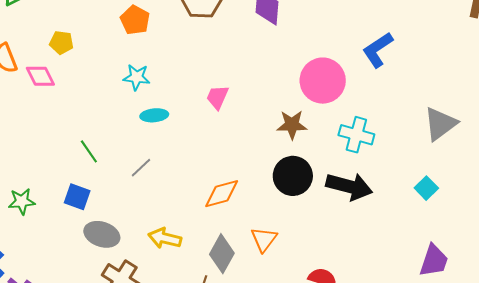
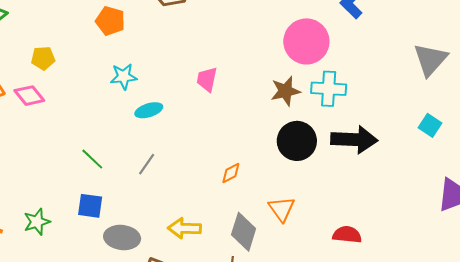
cyan cross: (356, 135) -> (329, 89), moved
orange diamond: (222, 194) -> (231, 173), size x0.6

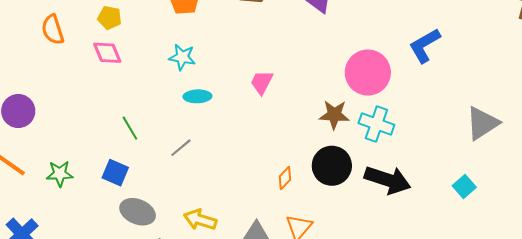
pink diamond: (29, 96) -> (107, 53), moved
orange diamond: (231, 173) -> (285, 178), moved, turned -35

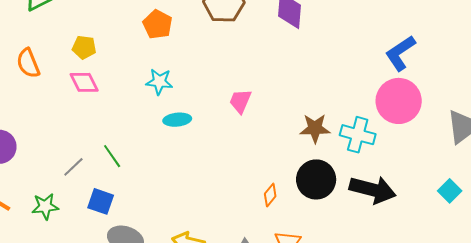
pink circle: (368, 73) -> (399, 101), moved
gray line: (181, 148) -> (73, 167), moved

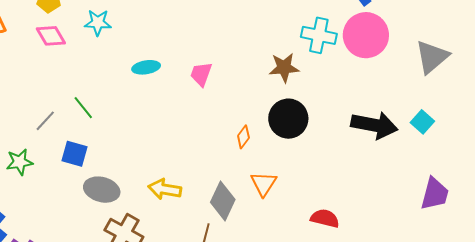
cyan star: (159, 82) -> (98, 23), moved
pink trapezoid: (240, 101) -> (201, 74), moved
cyan cross: (358, 135) -> (319, 35), moved
black arrow: (373, 190) -> (374, 125), moved

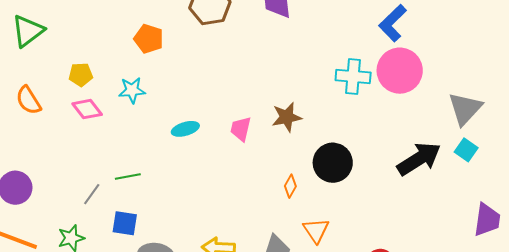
gray triangle: (432, 57) -> (465, 109), moved
brown star: (284, 68) -> (287, 117), moved
green line: (83, 108) -> (128, 176), turned -55
black arrow: (374, 125) -> (419, 159), turned -36

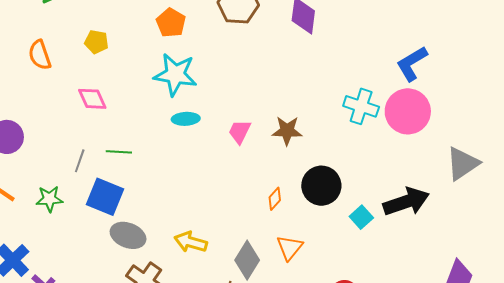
cyan star: (132, 90) -> (175, 74), moved, size x1.6
pink diamond: (87, 109) -> (92, 99), moved
cyan square: (466, 150) -> (361, 217), moved
gray line: (92, 194) -> (80, 161), turned -30
blue square: (125, 223) -> (105, 197), size x1.4

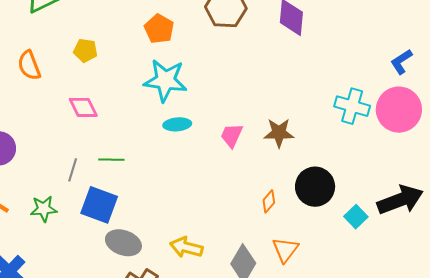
blue L-shape: (412, 64) -> (401, 62), size x0.7

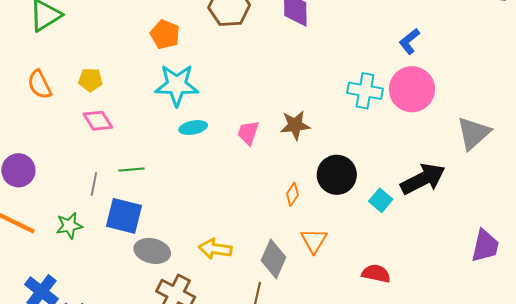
yellow pentagon: (85, 50) -> (90, 80), moved

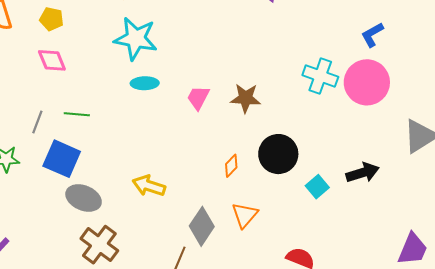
black arrow: (423, 179) -> (363, 173), size x0.7
yellow arrow: (215, 249) -> (149, 186), moved

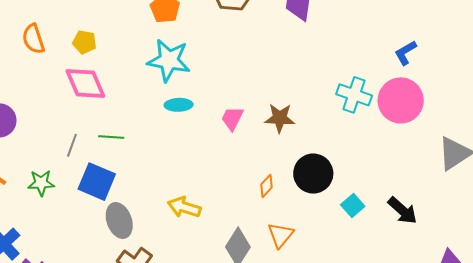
pink diamond: (52, 60) -> (85, 83), size x1.4
black arrow: (363, 173) -> (402, 210), moved, turned 60
gray ellipse: (84, 198) -> (119, 221), turned 48

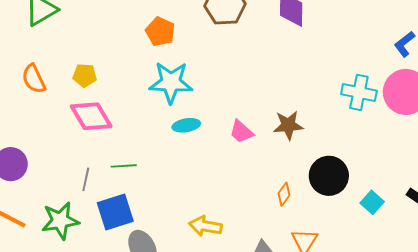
pink trapezoid: (232, 118) -> (241, 132), turned -68
blue square: (97, 182) -> (115, 212), turned -33
green star: (41, 183) -> (60, 221), size x1.4

